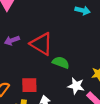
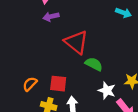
purple arrow: (12, 40) -> (51, 17), moved

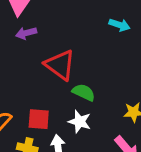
white star: (107, 91) -> (80, 122), moved

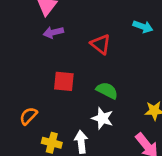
red triangle: (60, 65) -> (101, 44), moved, size x0.7
red square: (39, 119) -> (64, 81), moved

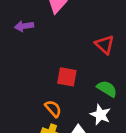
purple arrow: (53, 32) -> (24, 26), moved
orange semicircle: (28, 116) -> (53, 109), moved, turned 90

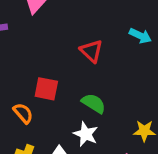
orange semicircle: (53, 109) -> (23, 113), moved

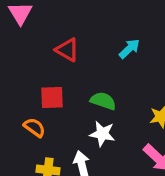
cyan arrow: (140, 36) -> (129, 49), moved, turned -55
red triangle: (91, 51) -> (67, 50), moved

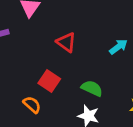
red square: (52, 98) -> (49, 81), turned 30

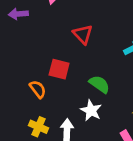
red square: (49, 81) -> (59, 69), turned -30

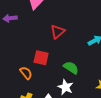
red triangle: (83, 34) -> (58, 32), turned 35

